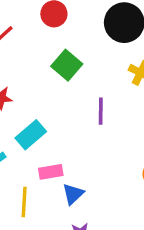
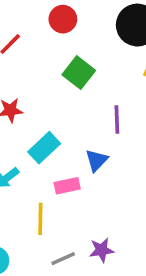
blue triangle: (73, 194) -> (97, 160), moved

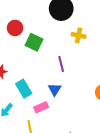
red circle: (63, 19) -> (15, 28), moved
cyan rectangle: (44, 148) -> (24, 89), turned -66

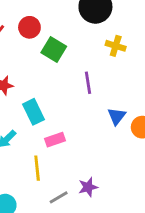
blue triangle: (55, 89) -> (117, 116), moved

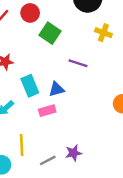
purple line: (88, 83) -> (78, 63), turned -66
blue triangle: (117, 116) -> (56, 89), moved, turned 35
yellow line: (37, 168) -> (22, 145), moved

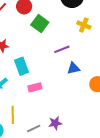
purple line: (78, 63) -> (62, 49), turned -42
blue triangle: (56, 89) -> (73, 68), moved

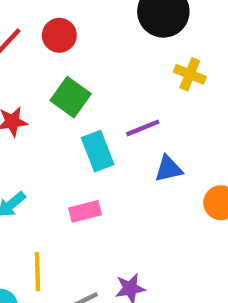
green square: (40, 24) -> (71, 97), moved
cyan rectangle: (21, 66) -> (98, 151), moved

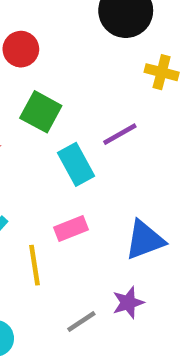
blue triangle: (168, 169) -> (145, 240), moved, size x1.4
yellow line: (38, 272) -> (34, 265), moved

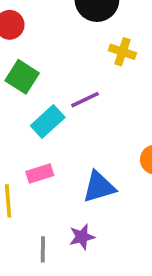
cyan rectangle: (76, 164) -> (48, 122), turned 72
gray line: (81, 322) -> (43, 249), turned -60

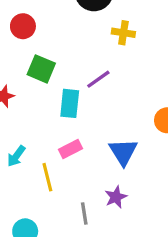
cyan rectangle: (48, 122) -> (70, 103), turned -32
blue triangle: (99, 187) -> (123, 152), turned -36

